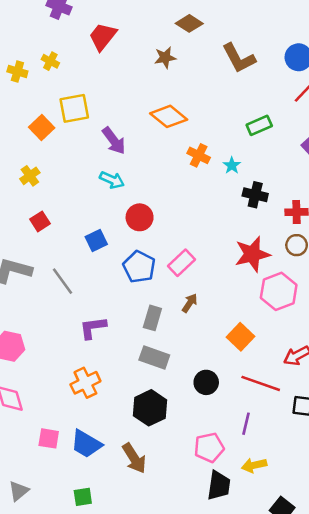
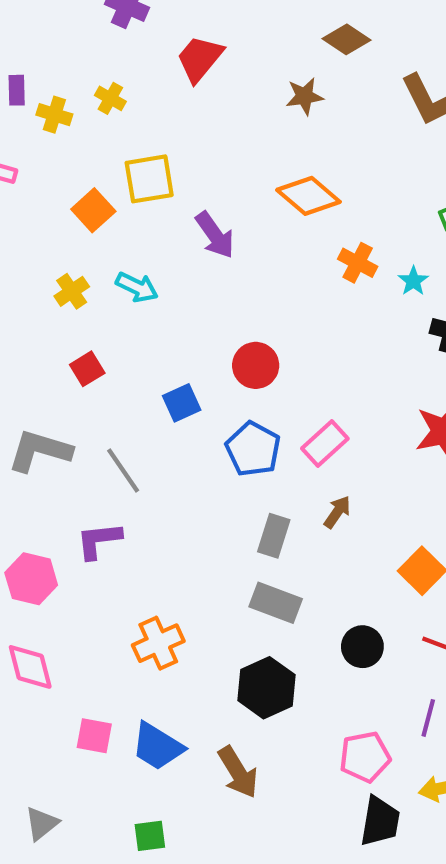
cyan arrow: (112, 180) -> (137, 287), moved
purple L-shape: (93, 328) -> (99, 540), moved

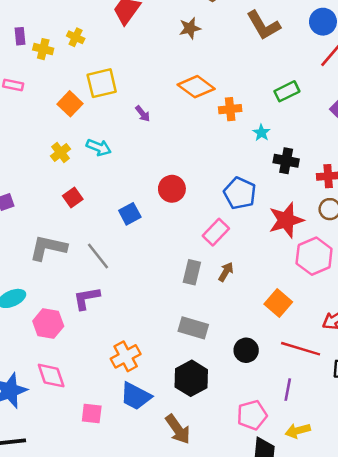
purple arrow: (215, 235) -> (143, 114), size x0.6
orange cross: (358, 263) -> (230, 109), moved, turned -30
blue pentagon: (253, 449) -> (240, 193), moved
gray rectangle: (274, 536) -> (192, 272), moved
blue trapezoid: (157, 746) -> (136, 396), moved

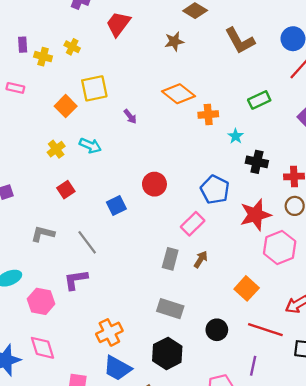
gray L-shape: (48, 248) -> (43, 234), size x0.7

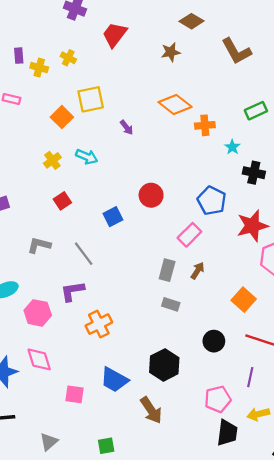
gray rectangle: (170, 309) -> (171, 304), moved, size x0.7
orange cross: (109, 332) -> (99, 324), moved

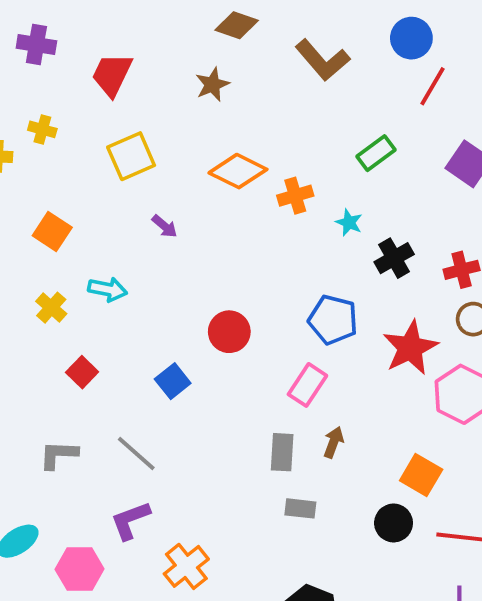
yellow square: (91, 99) -> (131, 156), moved
black cross: (254, 173) -> (394, 258), turned -30
black circle: (214, 341) -> (394, 523), moved

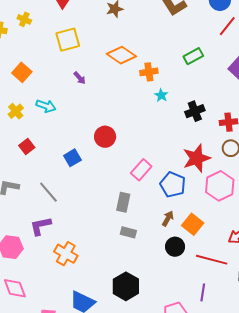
cyan star: (349, 222) -> (161, 95), moved
blue pentagon: (333, 320) -> (173, 185), moved
brown arrow: (334, 442) -> (168, 218), moved
orange cross: (186, 566) -> (66, 254), turned -30

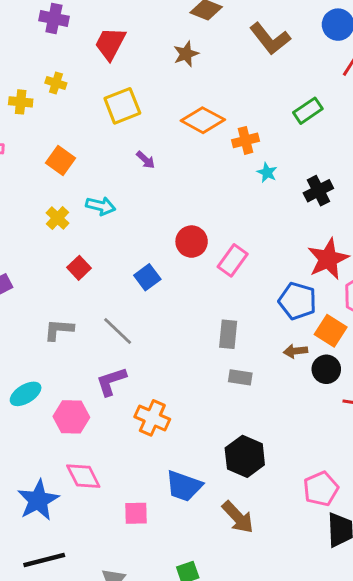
pink rectangle: (141, 170) -> (233, 260), moved
brown arrow: (168, 218) -> (295, 351), turned -119
orange square: (193, 224) -> (331, 331), moved
black circle: (175, 247) -> (326, 369), moved

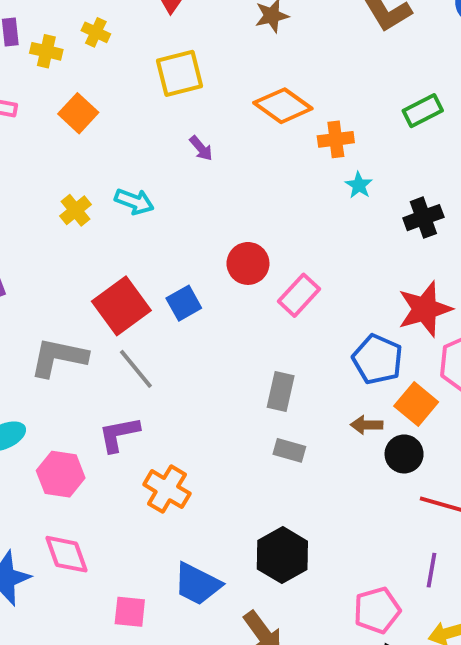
orange square: (60, 161) -> (78, 113), moved
red square: (79, 268) -> (121, 306), moved, size x1.8
gray L-shape: (59, 330) -> (59, 357), size x1.4

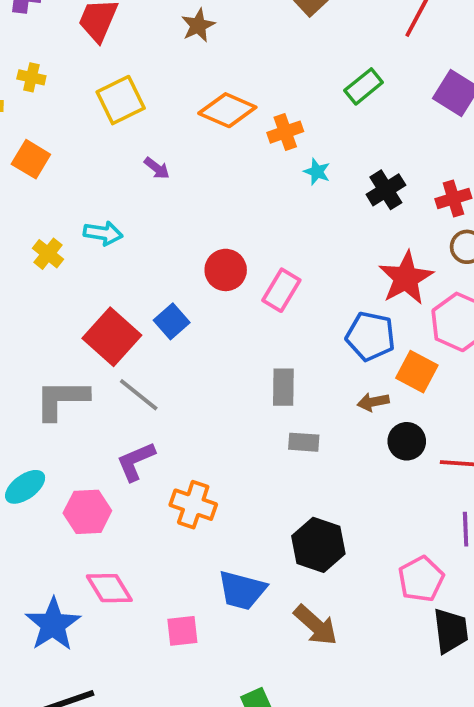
black circle: (404, 454) -> (407, 441), moved

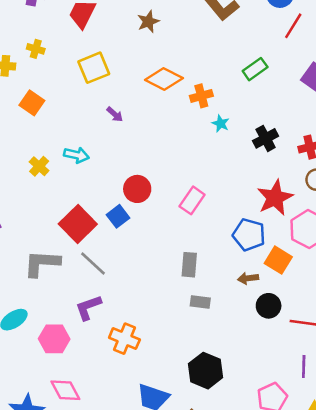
red circle: (226, 270) -> (137, 189), moved

